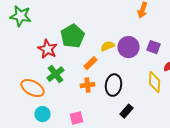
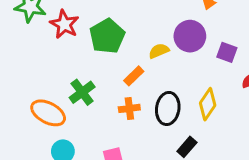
purple circle: (128, 47) -> (190, 36), moved
red star: (48, 49) -> (64, 24), moved
yellow diamond: (154, 82) -> (208, 104), moved, turned 30

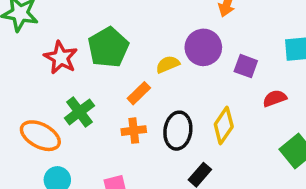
red star: (64, 24) -> (61, 58), moved

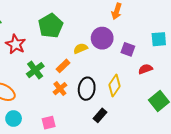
green pentagon: (108, 47) -> (51, 26), moved
green cross: (79, 112) -> (35, 70), moved
orange cross: (134, 131) -> (60, 89), turned -32

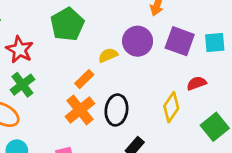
purple square: (128, 49) -> (180, 41), moved, size x1.5
green cross: (35, 70) -> (22, 85), moved
yellow diamond: (115, 86) -> (171, 107), moved
orange cross: (60, 89) -> (80, 110), size x1.5

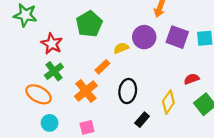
red semicircle: (196, 83) -> (192, 79), moved
yellow diamond: (171, 107) -> (168, 102), moved
orange cross: (80, 110) -> (86, 91), moved

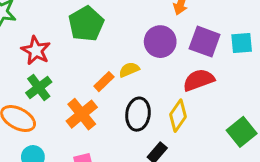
yellow semicircle: (121, 48) -> (129, 70), moved
red semicircle: (192, 79) -> (199, 80), moved, size x1.5
yellow diamond: (168, 102) -> (178, 116), moved

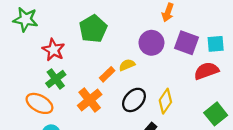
red semicircle: (199, 80) -> (206, 71), moved
black ellipse: (138, 114) -> (134, 100), turned 35

